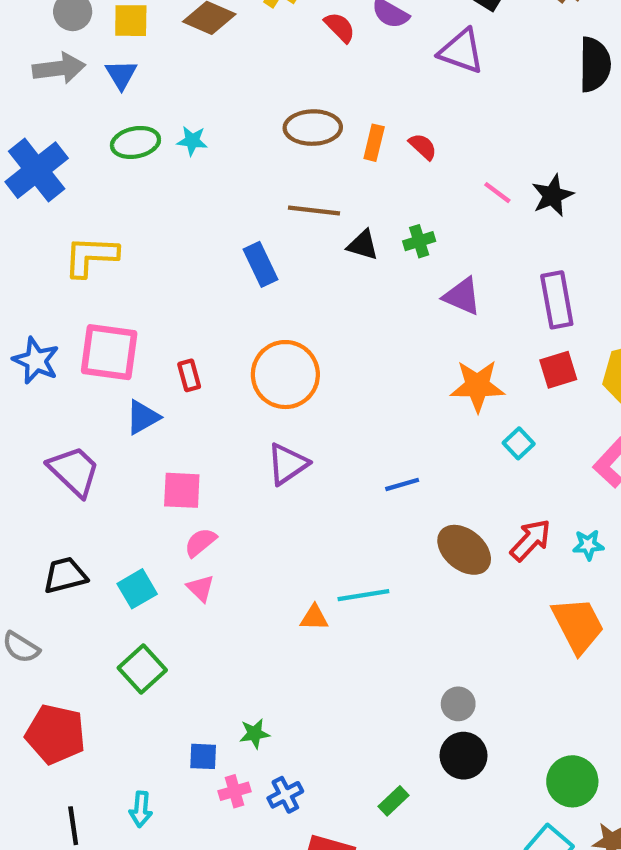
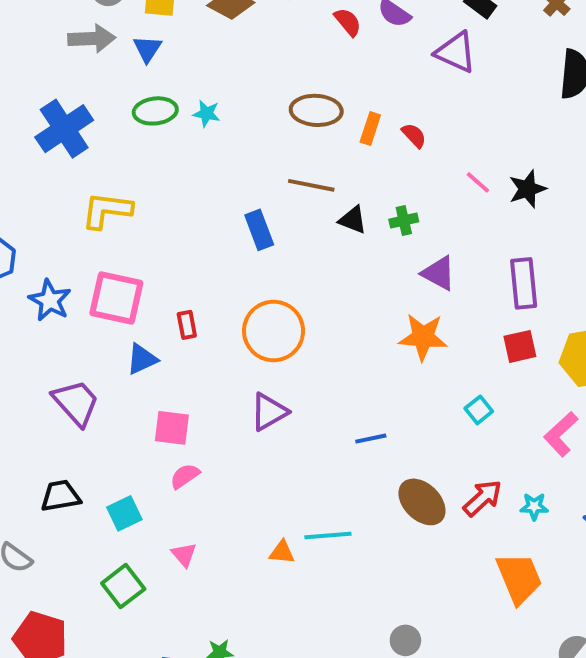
orange star: (477, 386) -> (423, 337), moved
pink triangle: (201, 588) -> (184, 555), moved

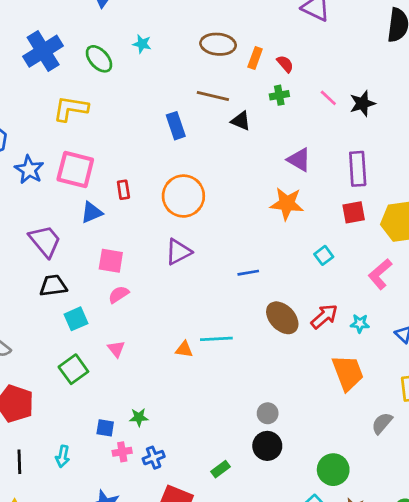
green ellipse: (155, 111) -> (99, 59), moved, turned 52
green cross: (404, 221) -> (279, 95), moved
black trapezoid: (60, 496) -> (53, 286), moved

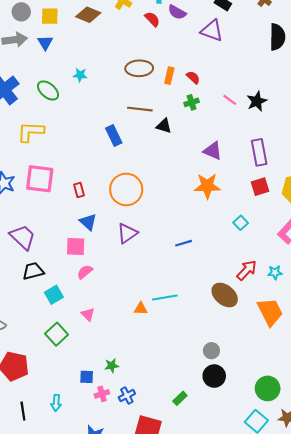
blue triangle: (92, 212) -> (88, 222), moved, turned -48
brown ellipse: (282, 318) -> (225, 295), moved

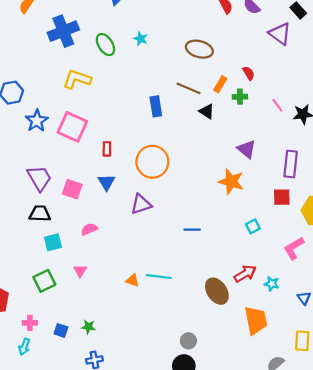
orange rectangle: (169, 76) -> (220, 84), moved
pink square: (76, 246) -> (72, 189), moved
pink cross: (102, 394) -> (30, 323), moved

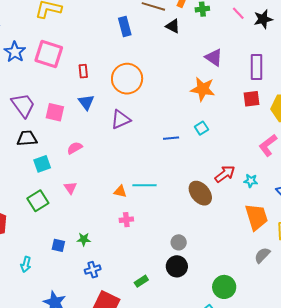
cyan square: (253, 226) -> (201, 128), moved
orange trapezoid: (256, 320) -> (257, 217), moved
pink cross: (30, 323) -> (126, 220), moved

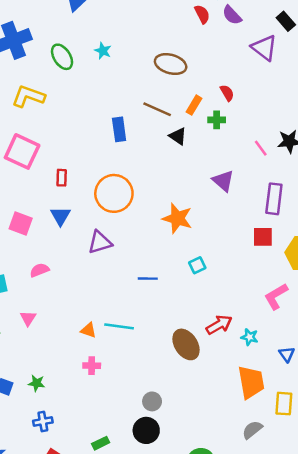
pink line: (238, 13) -> (261, 148), moved
orange star: (203, 89) -> (177, 218), moved
blue line: (171, 138) -> (148, 279), moved

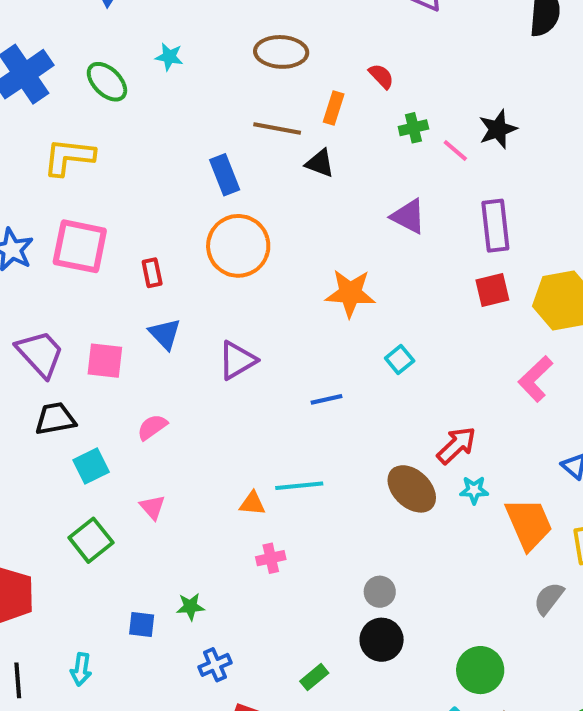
green cross: (217, 120) -> (413, 128), moved
orange circle: (114, 193) -> (238, 246), moved
cyan star: (250, 337) -> (474, 490), moved

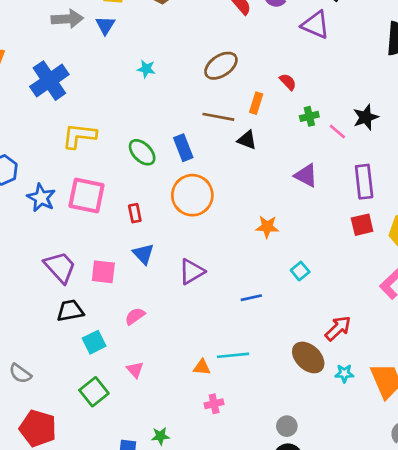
brown ellipse: (281, 52) -> (221, 66), turned -36
green ellipse: (107, 82) -> (142, 152), moved
orange star: (350, 293) -> (267, 227), size x0.7
cyan star: (474, 490) -> (344, 373), moved

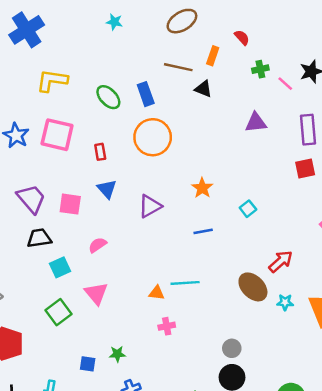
purple triangle: (306, 176) -> (256, 123), turned -35
orange star: (267, 227) -> (202, 188), moved, turned 30
pink triangle: (135, 370) -> (96, 293), size x1.5

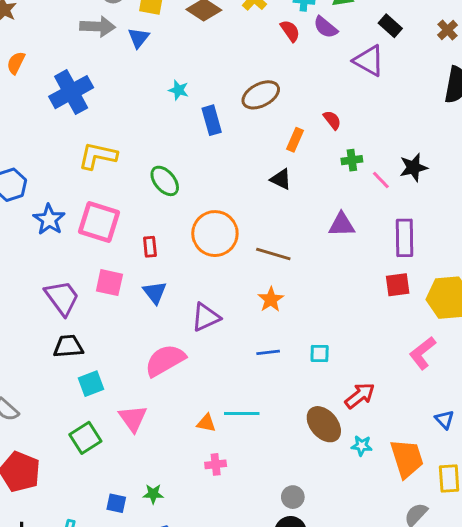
brown line: (178, 67) -> (273, 254), moved
blue rectangle: (146, 94) -> (212, 120), moved
pink square: (70, 204) -> (109, 283), moved
cyan square: (248, 209) -> (320, 354), moved, turned 35
pink semicircle: (98, 245) -> (165, 360), moved, size x1.8

